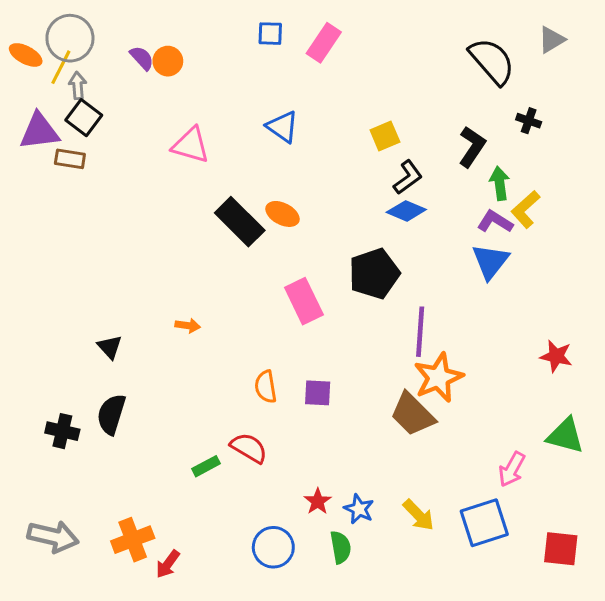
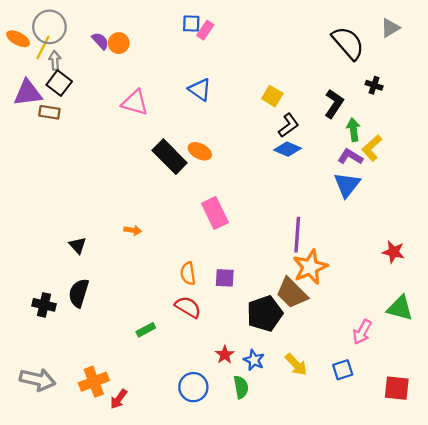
pink rectangle: (324, 43) -> (205, 30), moved, size x0.7
yellow square: (385, 136) -> (272, 96), turned -36
black pentagon: (374, 274) -> (265, 314), moved
red semicircle: (249, 448) -> (188, 307), moved
blue square: (484, 523) -> (343, 370), size x0.6

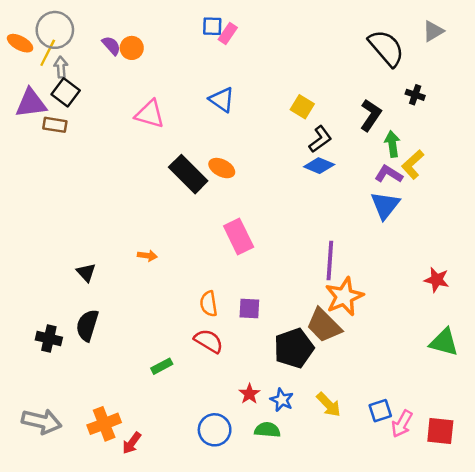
pink arrow: (362, 332) -> (402, 424), moved
green semicircle: (241, 387) -> (267, 430), turned -75

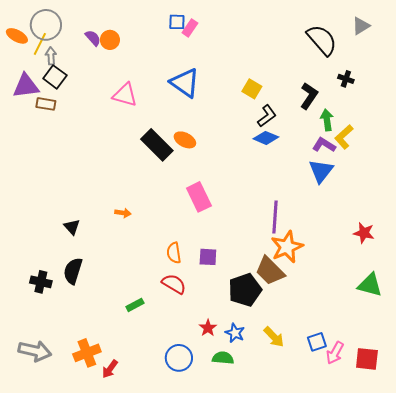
blue triangle: (222, 100) -> (185, 83), size x1.4

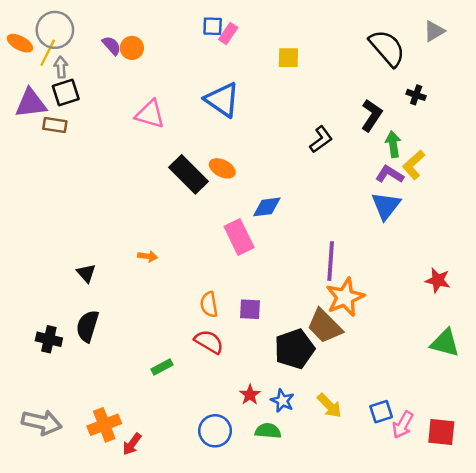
black square: (55, 77) -> (66, 93), turned 35
yellow square: (252, 89) -> (288, 58), moved, turned -30
blue diamond: (266, 138) -> (267, 207), moved, turned -30

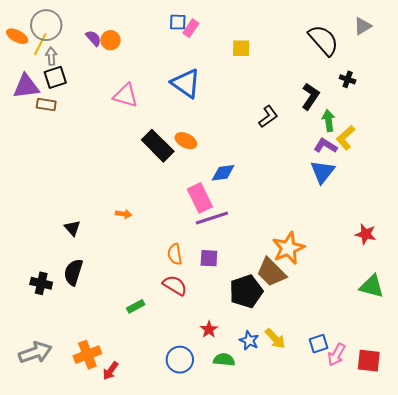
purple line: (331, 261) -> (212, 218), moved, turned 68
blue star: (282, 401) -> (249, 341), moved
gray arrow: (42, 422) -> (35, 353), turned -32

